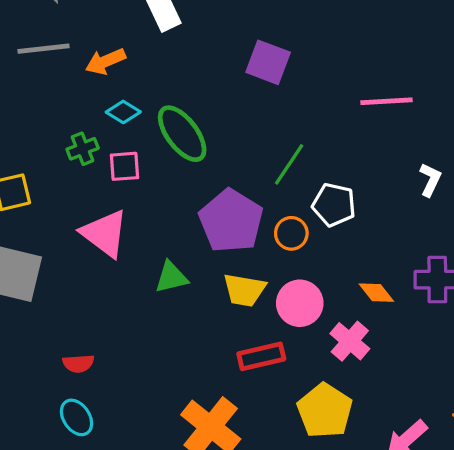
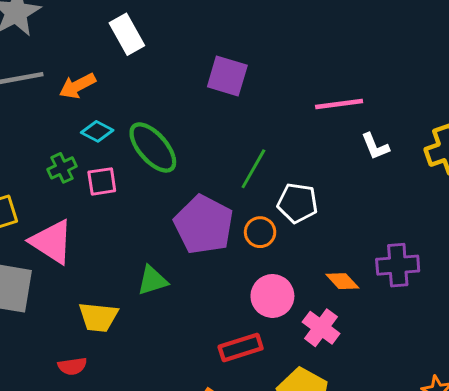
white L-shape: (430, 180) -> (375, 146), moved, turned 136
pink triangle: (105, 233) -> (52, 242), moved
yellow trapezoid: (244, 290) -> (98, 317), moved

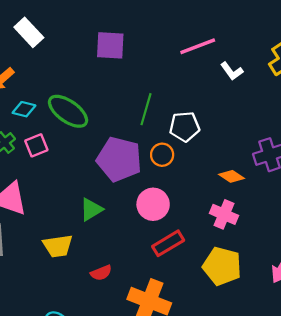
pink circle: (272, 296) -> (153, 204), moved
red semicircle: (72, 366) -> (101, 273), moved

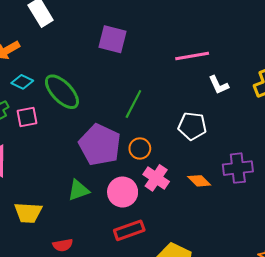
white pentagon: (185, 127) -> (192, 126), moved
green triangle: (91, 209) -> (78, 190), moved
pink cross: (224, 214) -> (156, 178), moved

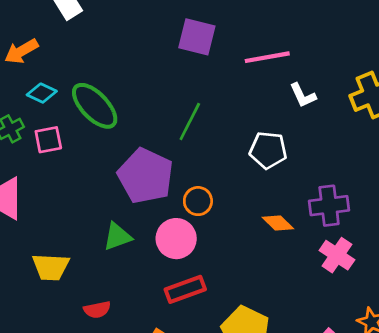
purple square: (113, 39) -> (197, 37), moved
orange circle: (140, 148) -> (198, 201), moved
pink cross: (156, 178) -> (337, 255), moved

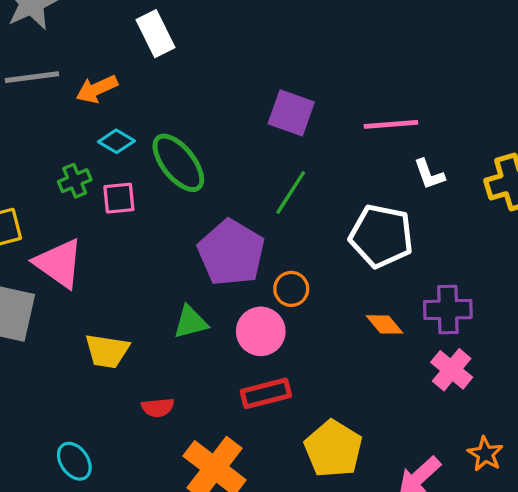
purple square: (197, 37) -> (291, 113), moved
white pentagon: (268, 150) -> (381, 236), size x1.4

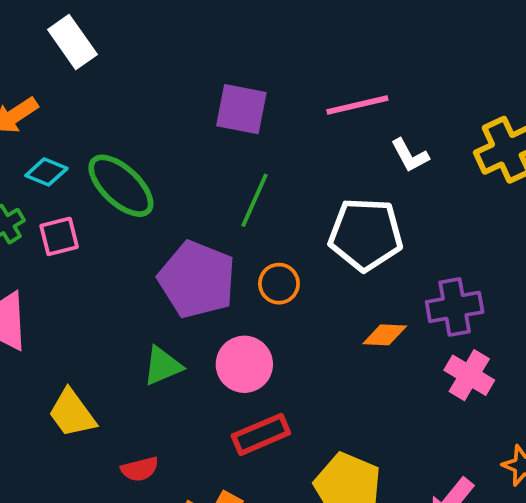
orange circle: (291, 289) -> (279, 284), moved
orange diamond: (385, 324) -> (385, 335), turned -39
yellow trapezoid: (107, 351) -> (72, 413), turned 54

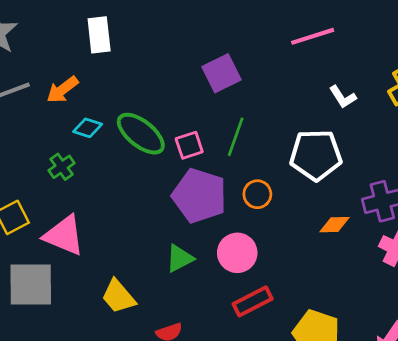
white rectangle: (72, 42) -> (99, 35), turned 33
pink line: (357, 105) -> (313, 36), moved
purple square: (241, 109) -> (222, 73), turned -33
pink square: (59, 236) -> (189, 145), moved

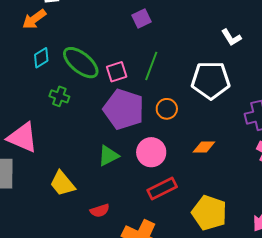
purple square: (222, 73) -> (141, 19), size x0.7
orange arrow: (62, 90) -> (34, 19), moved
cyan diamond: (88, 128) -> (41, 58), turned -50
green cross: (62, 167) -> (59, 96), moved, turned -36
orange diamond: (335, 225) -> (204, 147), moved

